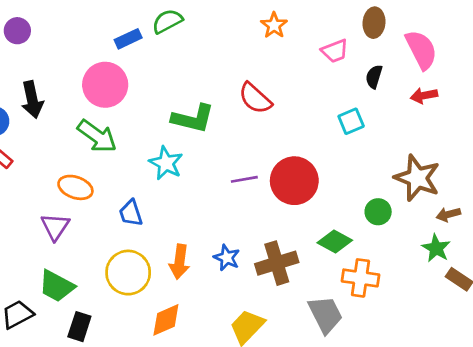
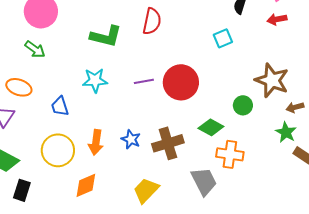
red semicircle: (255, 98) -> (152, 21), turned -120
green arrow: (97, 136) -> (35, 49), size x0.7
cyan star: (166, 163) -> (95, 80), moved, turned -30

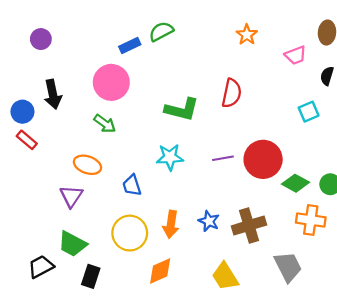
green diamond: (211, 127) -> (296, 183), moved
orange cross: (230, 154) -> (311, 220), moved
yellow trapezoid: (146, 190) -> (225, 276), turned -76

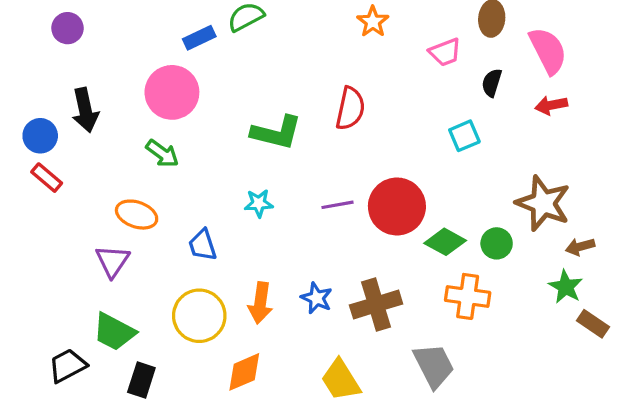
cyan star: (170, 157) -> (259, 203), size x0.7

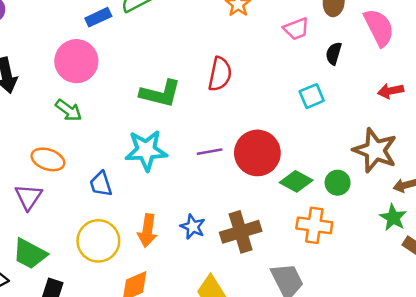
red arrow: (551, 105) -> (391, 91), moved
cyan star: (259, 203) -> (146, 150), size x1.8

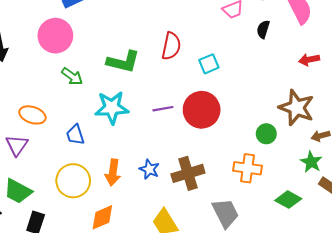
cyan square: (312, 96) -> (209, 64), moved
green arrow: (69, 110) -> (72, 76), moved
green diamond: (296, 181) -> (288, 200), moved

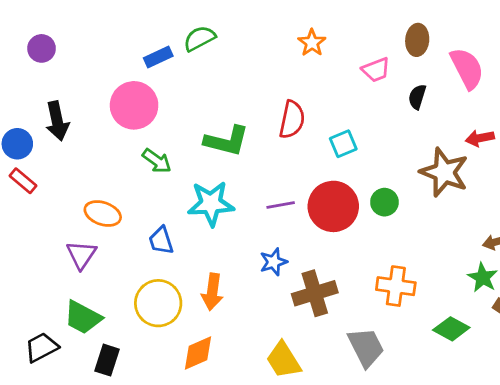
brown star: (297, 108) -> (444, 172), moved
green circle: (266, 134) -> (384, 202), moved
blue star: (149, 169) -> (273, 262), moved, turned 30

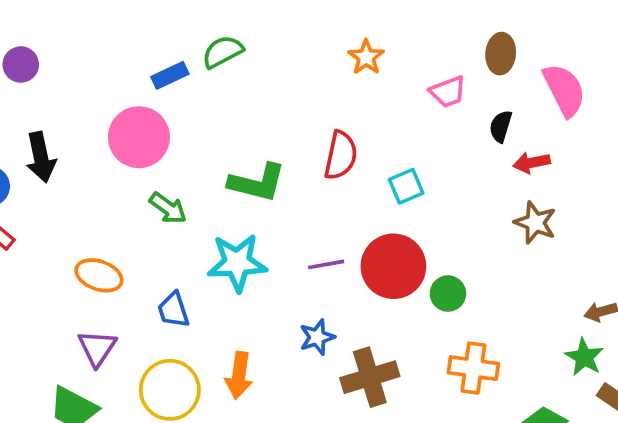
red arrow: (480, 138) -> (532, 163), moved
brown star: (444, 172) -> (535, 223), size x0.7
green circle: (384, 202) -> (448, 294), moved
purple triangle: (81, 255) -> (97, 348), moved

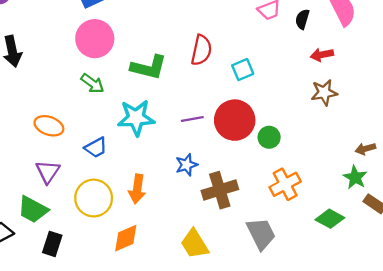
black semicircle: (501, 126) -> (302, 19), moved
pink circle: (139, 137) -> (95, 39), moved
brown star: (535, 223) -> (324, 93), turned -30
blue trapezoid: (173, 310) -> (96, 148), turned -100
orange cross: (473, 368) -> (285, 184), turned -36

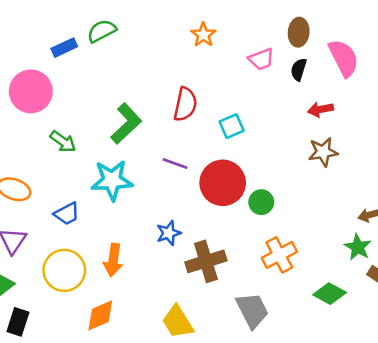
pink circle: (95, 39) -> (31, 91), moved
green L-shape: (149, 67) -> (126, 124), turned -57
purple line: (192, 119) -> (175, 164), moved, turned 30

